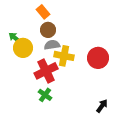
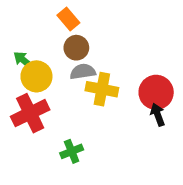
red cross: (46, 71) -> (30, 113), moved
green cross: (45, 95) -> (72, 151), turned 32
black arrow: (102, 106) -> (158, 115), moved, turned -56

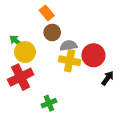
gray semicircle: (83, 72) -> (68, 45), moved
red circle: (156, 92) -> (93, 55), moved
black arrow: (158, 115) -> (108, 78), turned 56

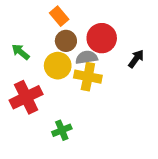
yellow circle: (25, 52) -> (58, 66), moved
red circle: (93, 55) -> (102, 38), moved
black arrow: (108, 78) -> (136, 59), moved

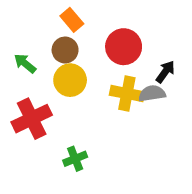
brown circle: (66, 41) -> (65, 50), moved
gray semicircle: (87, 57) -> (152, 93), moved
yellow cross: (88, 77) -> (127, 93), moved

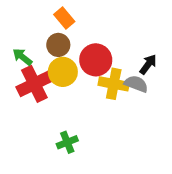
red circle: (124, 47) -> (96, 60), moved
gray semicircle: (152, 93) -> (136, 84), turned 30
red cross: (32, 119) -> (34, 84), moved

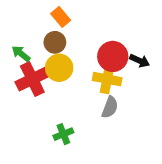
red circle: (96, 60) -> (113, 56), moved
black arrow: (148, 64) -> (140, 61), turned 78
gray semicircle: (136, 84) -> (110, 107), moved, turned 90

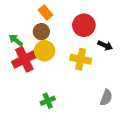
red circle: (113, 56) -> (84, 25), moved
gray semicircle: (110, 107) -> (106, 98), moved

